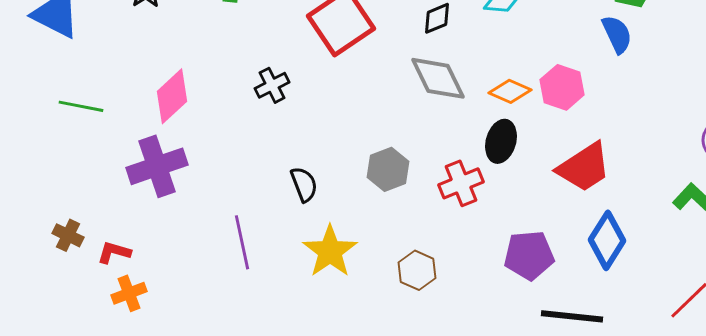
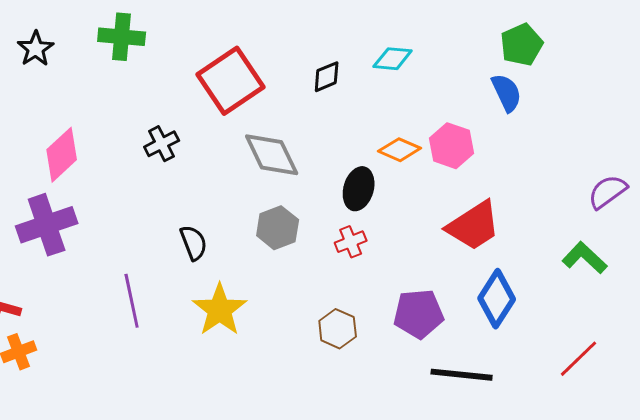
gray diamond: (438, 78) -> (272, 155), moved
black ellipse: (501, 141) -> (359, 189), moved
red cross: (461, 183) -> (351, 242), size x0.7
brown hexagon: (417, 270) -> (338, 329), moved

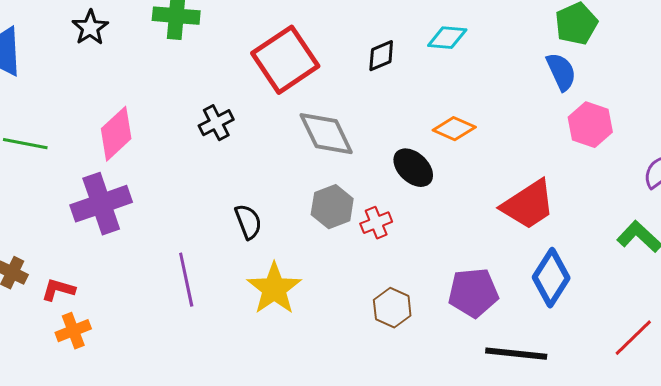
pink hexagon: (452, 146) -> (590, 125), moved
black ellipse: (359, 189) -> (413, 168), turned -63
red cross: (351, 242) -> (376, 223), moved

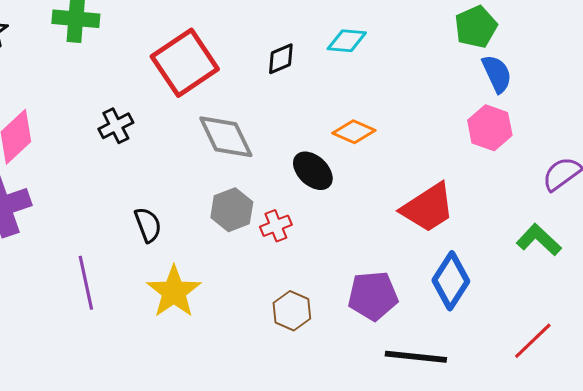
blue semicircle: (561, 72) -> (497, 74), moved

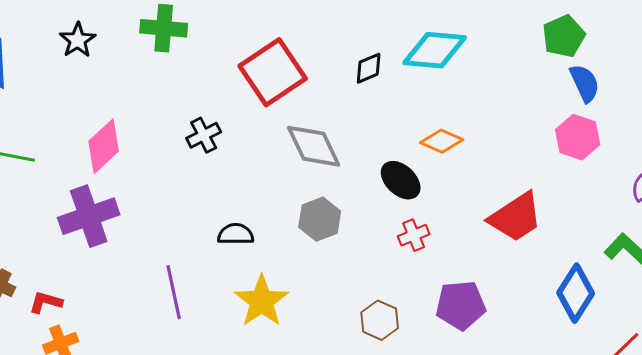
cyan diamond: (347, 41) -> (435, 50), size x1.6
black semicircle: (148, 225) -> (236, 234), turned -69
red cross: (276, 226) -> (414, 235), moved
blue diamond: (451, 281) -> (576, 293), moved

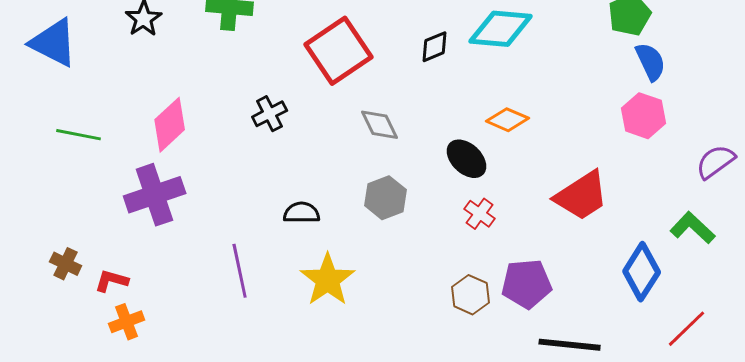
gray diamond: (314, 146) -> (380, 125), size x0.7
red cross: (414, 235) -> (480, 214), turned -32
brown hexagon: (380, 320) -> (471, 295), moved

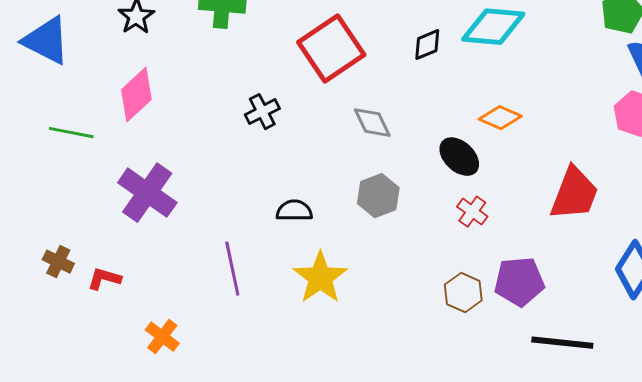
pink diamond: (170, 125) -> (136, 95), moved
purple cross: (155, 195) -> (147, 193), turned -36
red trapezoid: (582, 196) -> (574, 194), turned -36
orange cross: (127, 322) -> (162, 337), moved, turned -32

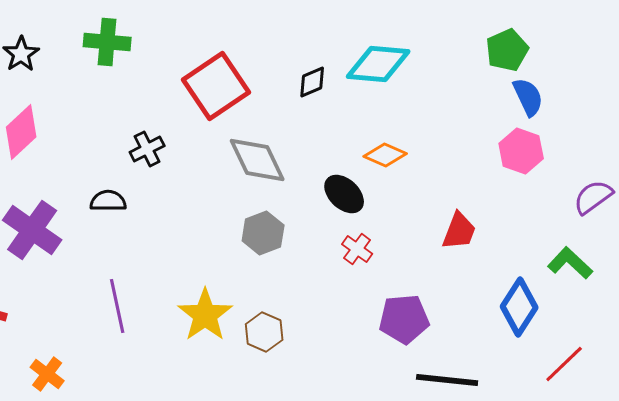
gray diamond: (372, 123) -> (257, 160), size x1.5
red trapezoid: (574, 194) -> (459, 231), size x0.7
black semicircle: (294, 211) -> (108, 201), moved
brown hexagon: (463, 293) -> (264, 332), moved

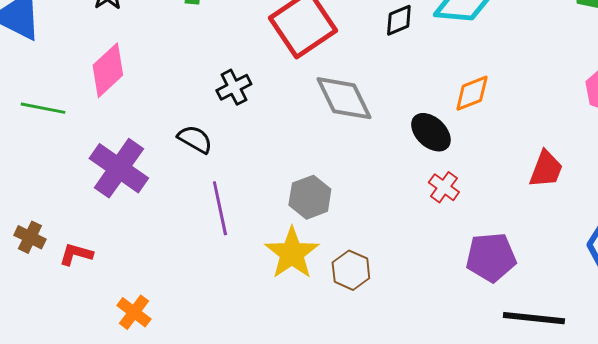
orange diamond: (385, 155) -> (472, 93), turned -45
black semicircle: (108, 201) -> (195, 139), turned 30
gray hexagon: (263, 233) -> (310, 197), moved
purple line: (117, 306) -> (220, 208), moved

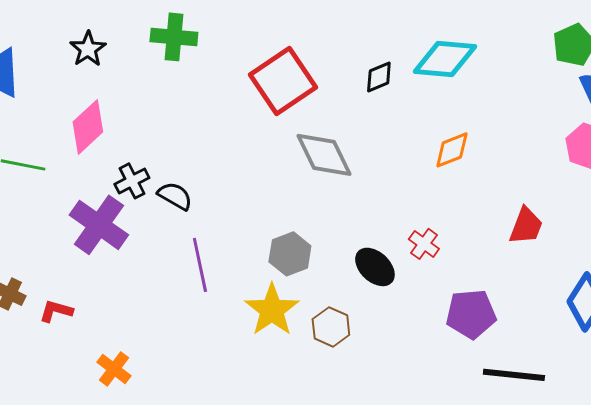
black cross: (234, 87) -> (132, 181), moved
black ellipse: (431, 132) -> (375, 267), moved

